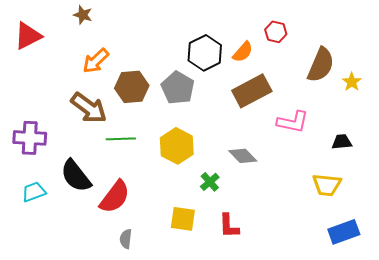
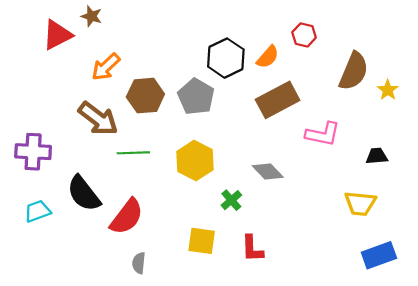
red triangle: (28, 36) -> (57, 35), moved

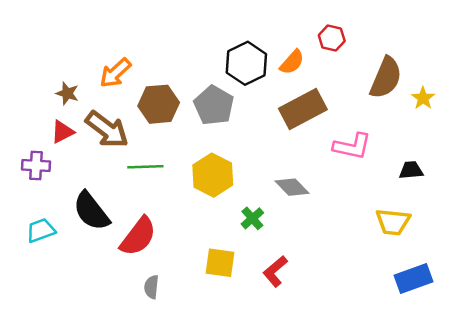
brown star: (91, 16) -> (67, 93), moved
red triangle: (57, 35) -> (62, 132), moved, size x0.7
purple cross: (33, 152) -> (36, 165), size x0.7
red L-shape: (252, 249) -> (275, 271), turned 52

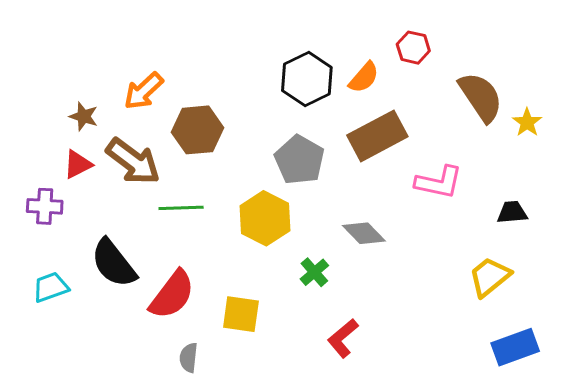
brown semicircle: (386, 78) -> (481, 97), turned -57
gray pentagon: (214, 105) -> (299, 160), moved
yellow trapezoid: (393, 222) -> (490, 277), turned 135
yellow square: (220, 263) -> (241, 314), moved

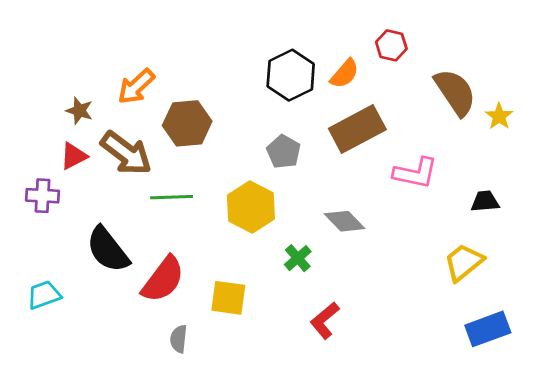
gray pentagon: (299, 160) -> (284, 152), size x0.7
cyan trapezoid: (51, 287) -> (44, 295), moved

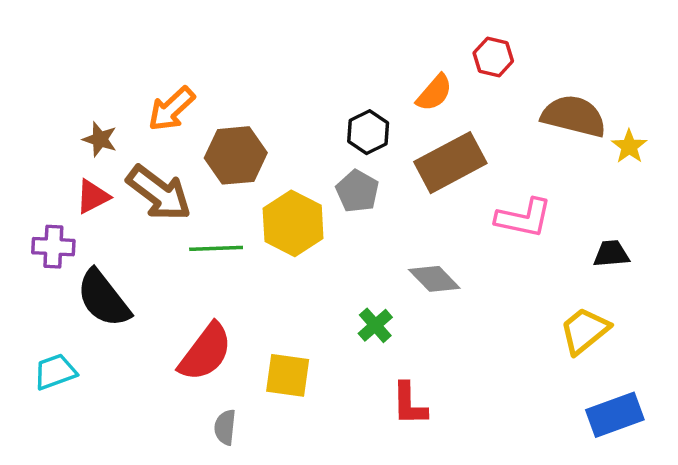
black hexagon: (291, 75) -> (368, 132), moved, size x0.7
brown semicircle: (455, 92) -> (574, 116), turned -42
yellow hexagon: (251, 207) -> (293, 223), moved
black semicircle: (108, 250) -> (103, 298), moved
red L-shape: (325, 320) -> (409, 404), turned -51

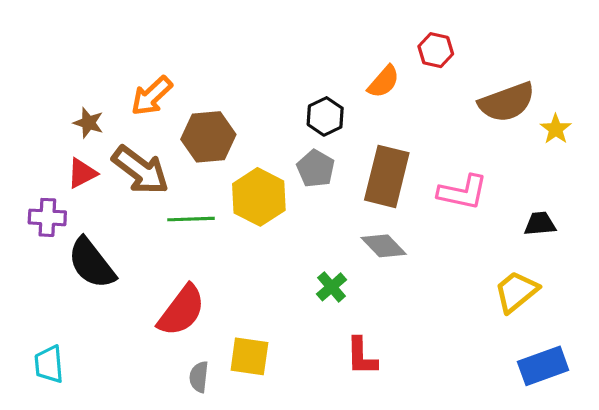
brown semicircle: (574, 116) -> (507, 102), turned 146
brown rectangle: (450, 163) -> (387, 176), moved, turned -48
cyan trapezoid: (55, 372) -> (49, 364), moved, turned -75
yellow square: (288, 375) -> (249, 356), moved

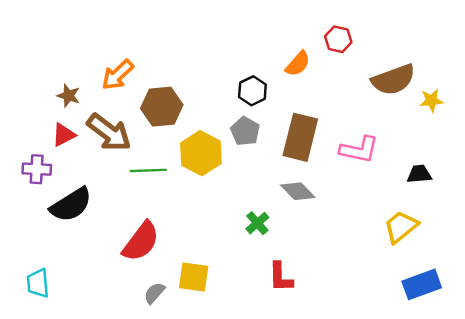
yellow star: (556, 129) -> (431, 101), turned 30
black semicircle: (92, 263) -> (71, 205), turned -84
gray semicircle: (199, 377) -> (154, 293), turned 35

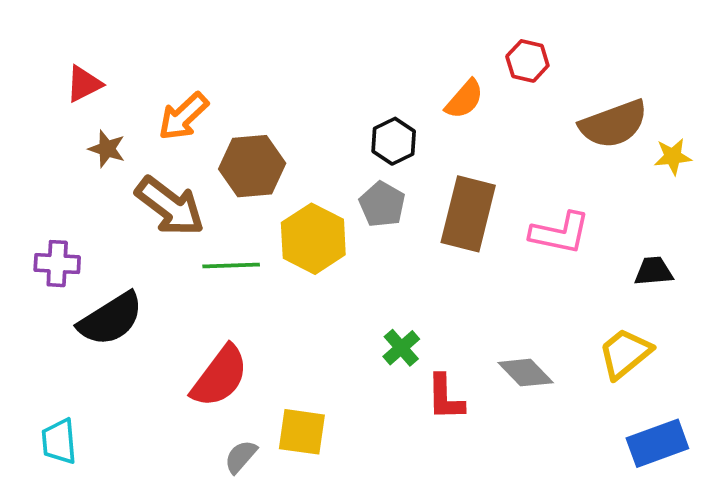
red triangle: (64, 135) -> (84, 84), moved
gray diamond: (298, 191) -> (526, 373), moved
red L-shape: (281, 277) -> (445, 397), moved

